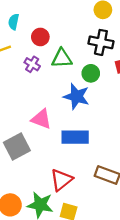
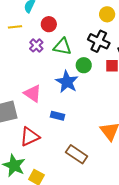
blue rectangle: (75, 137) -> (57, 116), size x0.6
red triangle: (61, 180) -> (30, 137), moved

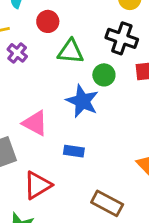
purple cross: (36, 45) -> (17, 53), moved

